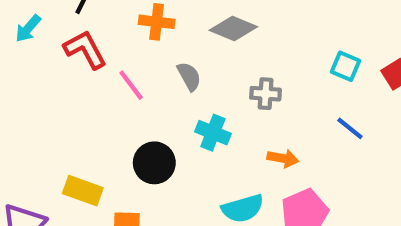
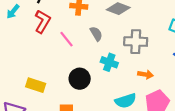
red L-shape: (85, 50) -> (43, 21), turned 60
gray cross: (266, 94) -> (136, 42), size x1.5
yellow rectangle: (83, 191) -> (36, 85), moved

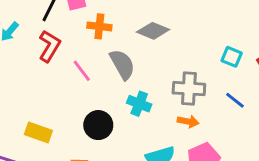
gray semicircle: (96, 34) -> (122, 64), size x1.5
gray cross: (136, 42) -> (189, 89), moved

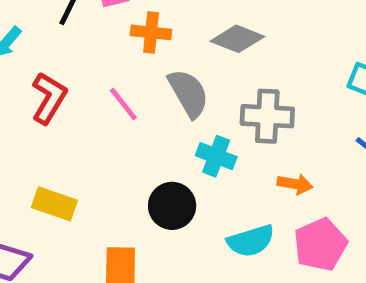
red L-shape: (50, 46) -> (49, 98), moved
gray cross: (189, 89) -> (267, 116), moved
black circle: (98, 125) -> (172, 206), moved

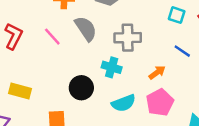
cyan cross: (216, 156) -> (112, 67), moved
orange arrow: (295, 184) -> (157, 72), moved, turned -42

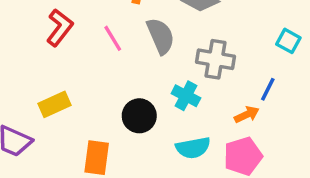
blue line: (182, 51) -> (268, 89), moved, turned 72
yellow rectangle: (20, 91) -> (55, 104), turned -50

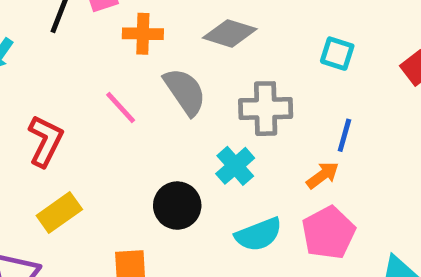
red L-shape: (60, 28) -> (45, 141), moved
cyan square: (288, 41) -> (337, 54), moved
cyan cross: (186, 96) -> (235, 166), turned 32

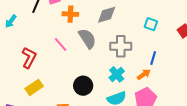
gray diamond: (230, 33) -> (107, 15), turned -35
cyan cross: (235, 166) -> (117, 74), moved

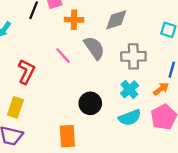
yellow rectangle: (34, 87) -> (15, 107), moved, turned -36

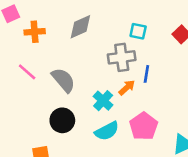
gray semicircle: (94, 48) -> (63, 80), moved
gray cross: (133, 56) -> (122, 57), moved
orange arrow: (161, 89) -> (127, 88), moved

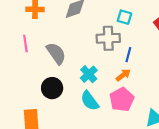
pink line: (27, 72) -> (25, 43), turned 35
orange arrow: (127, 88) -> (123, 75), moved
cyan semicircle: (107, 131) -> (90, 101), turned 75

